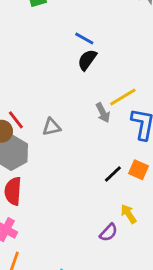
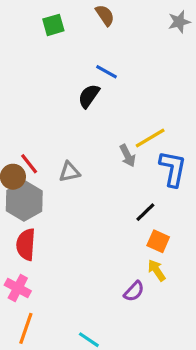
black semicircle: (87, 60) -> (89, 96), moved
orange square: (139, 170) -> (158, 241), moved
black line: (113, 174) -> (145, 212), moved

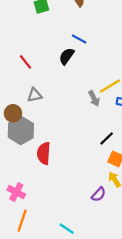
red line: (29, 164) -> (25, 62), moved
gray triangle: (69, 172) -> (35, 95), moved
red semicircle: (26, 244) -> (44, 153), moved

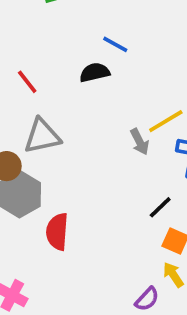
black semicircle: (67, 56) -> (95, 72), turned 42
gray triangle: (35, 95) -> (42, 136), size x1.5

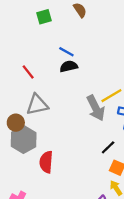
blue line: (115, 44) -> (66, 52), moved
gray arrow: (140, 142) -> (96, 108), size x1.6

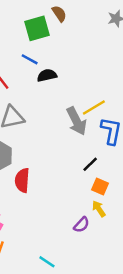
green square: (44, 17) -> (37, 28), moved, size x1.5
blue line: (66, 52) -> (30, 59), moved

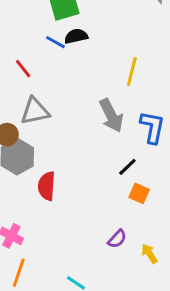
black semicircle: (47, 75) -> (76, 36), moved
yellow line: (94, 107) -> (132, 71), moved, turned -45
yellow arrow: (99, 209) -> (149, 254), moved

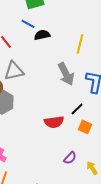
black semicircle: (76, 36) -> (42, 35), moved
red semicircle: (47, 186) -> (54, 122), moved, turned -102

